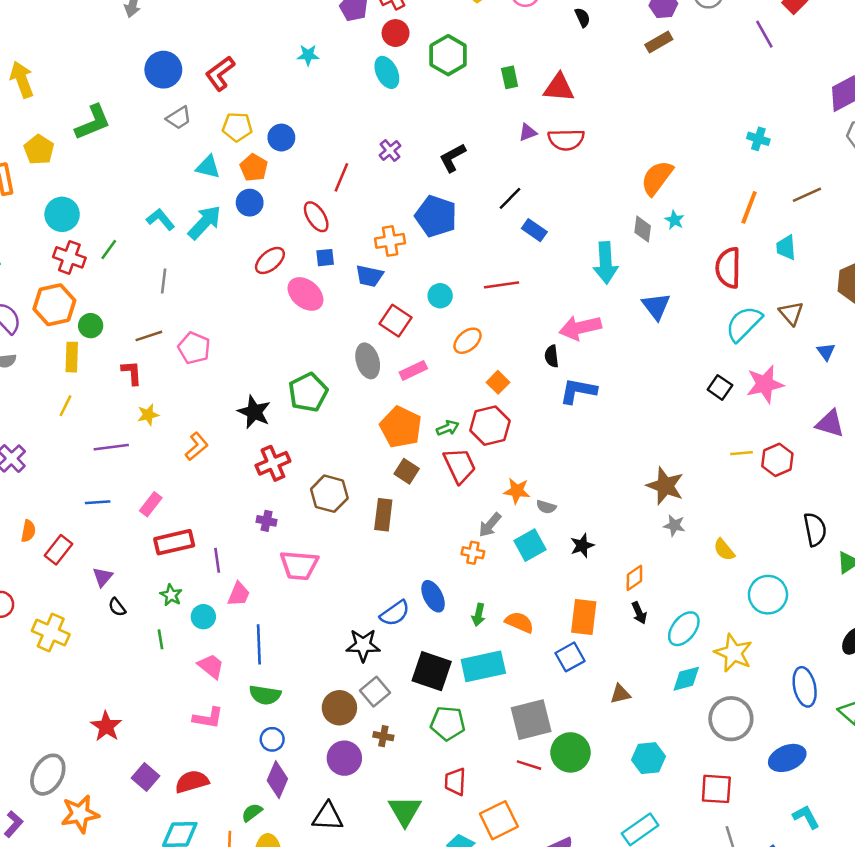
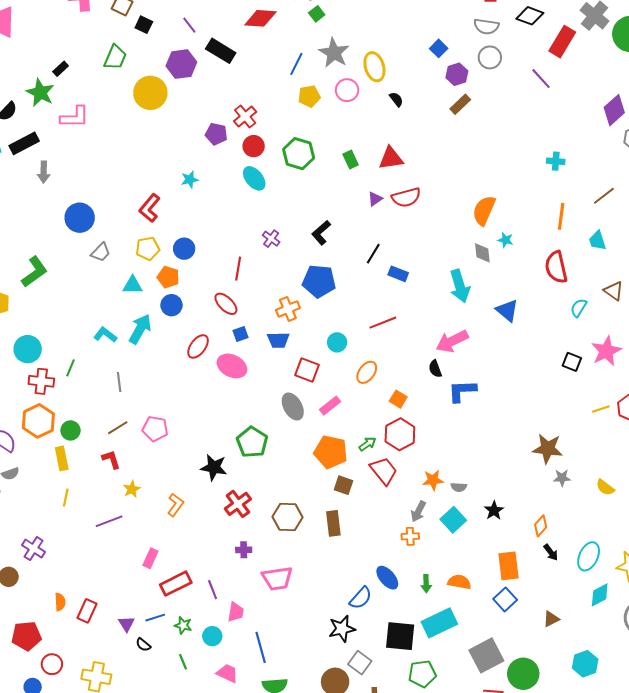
red L-shape: (220, 73) -> (150, 208), moved
cyan semicircle: (744, 324) -> (579, 308), size x0.6
blue line: (98, 502) -> (155, 618), moved

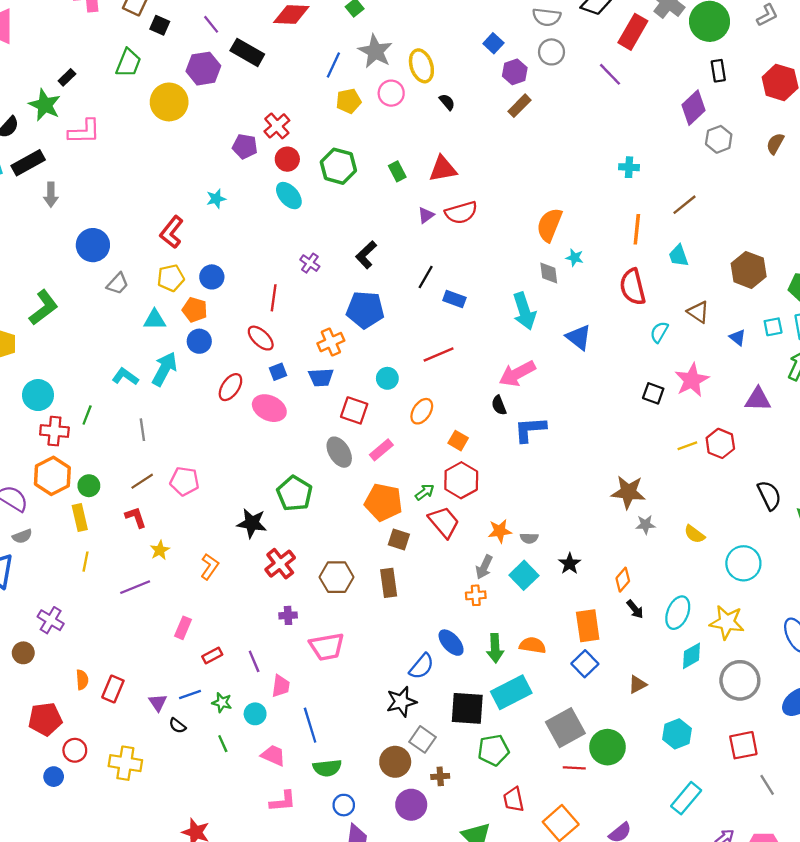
red rectangle: (176, 584) -> (212, 656), size x0.6
green arrow: (426, 584) -> (495, 648), size x1.4

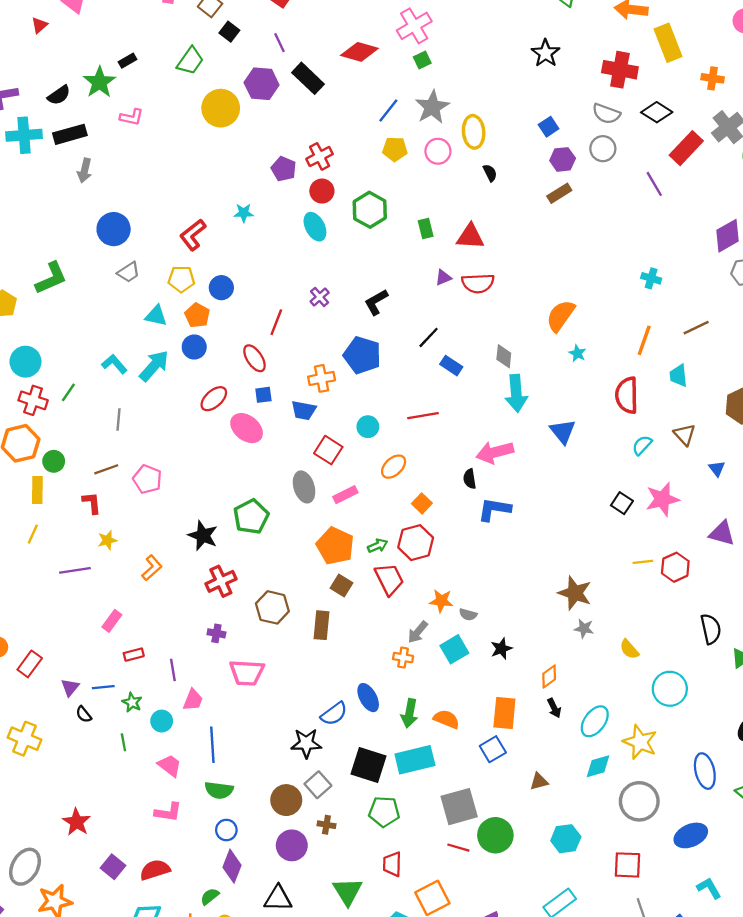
pink L-shape: (84, 132) -> (132, 117), size x0.7
gray diamond: (549, 273) -> (504, 356), moved

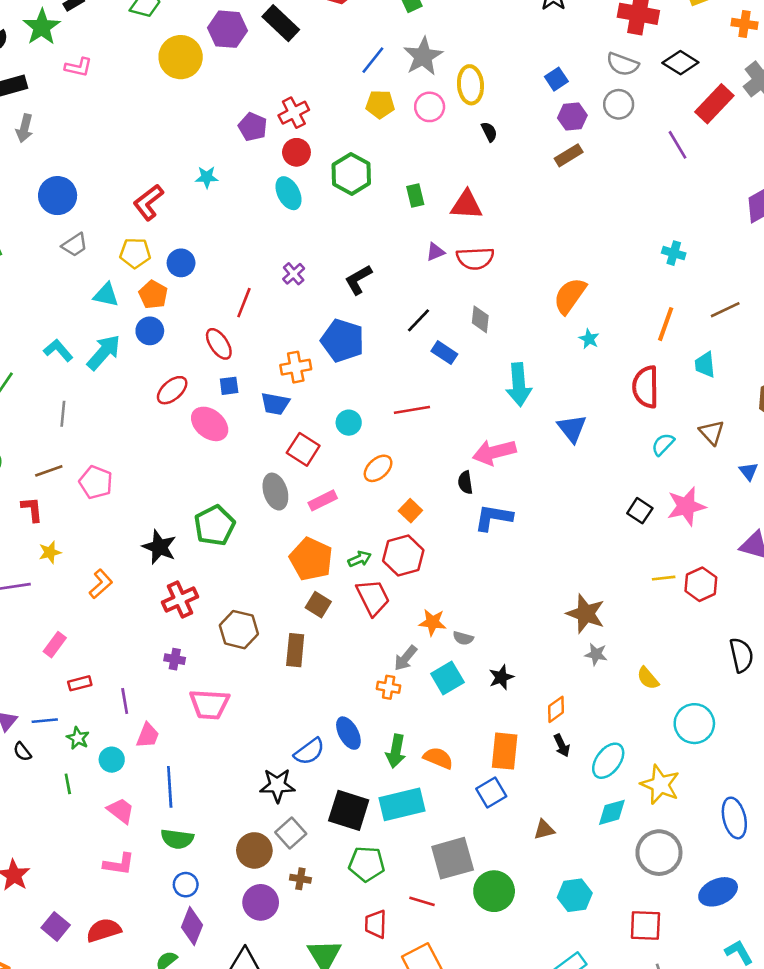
gray diamond: (504, 356) -> (480, 319), moved
red line: (458, 848) -> (422, 901), moved

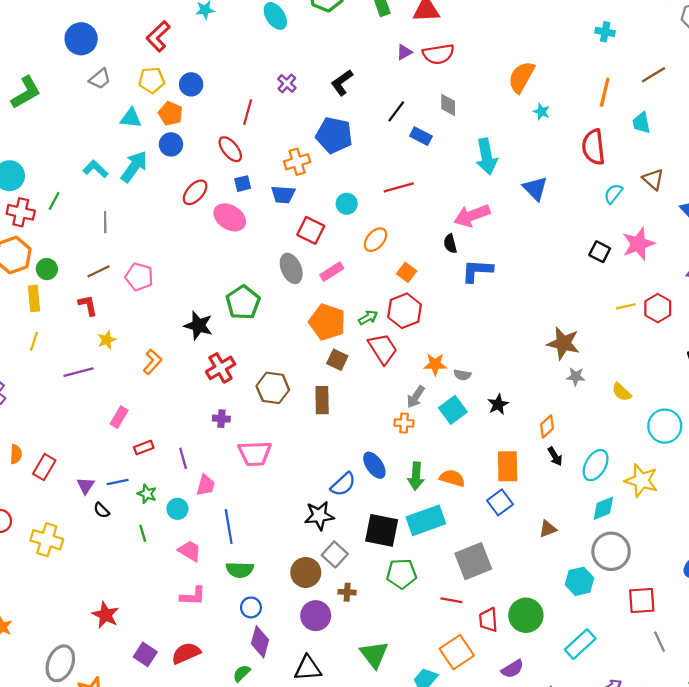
gray circle: (659, 853) -> (611, 551), moved
green circle: (494, 891) -> (526, 615), moved
red trapezoid: (376, 924) -> (488, 620), moved

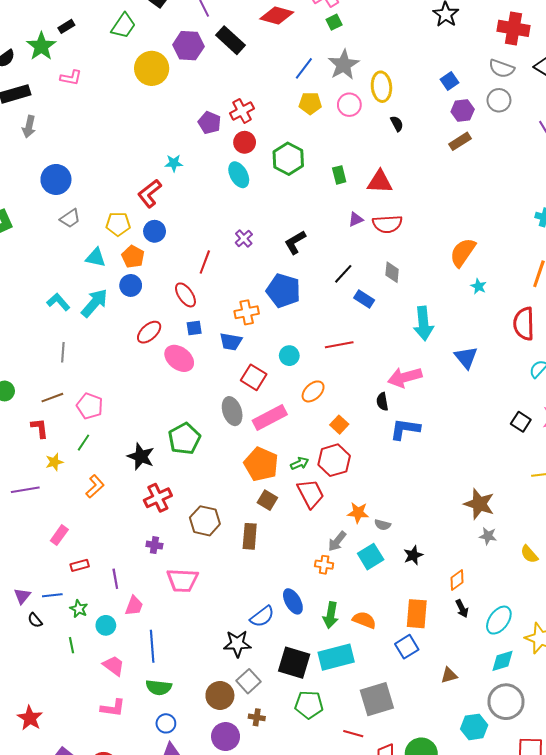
red L-shape: (158, 36) -> (150, 193), moved
green line: (54, 201) -> (83, 443), moved
pink rectangle: (332, 272) -> (270, 418), size x1.5

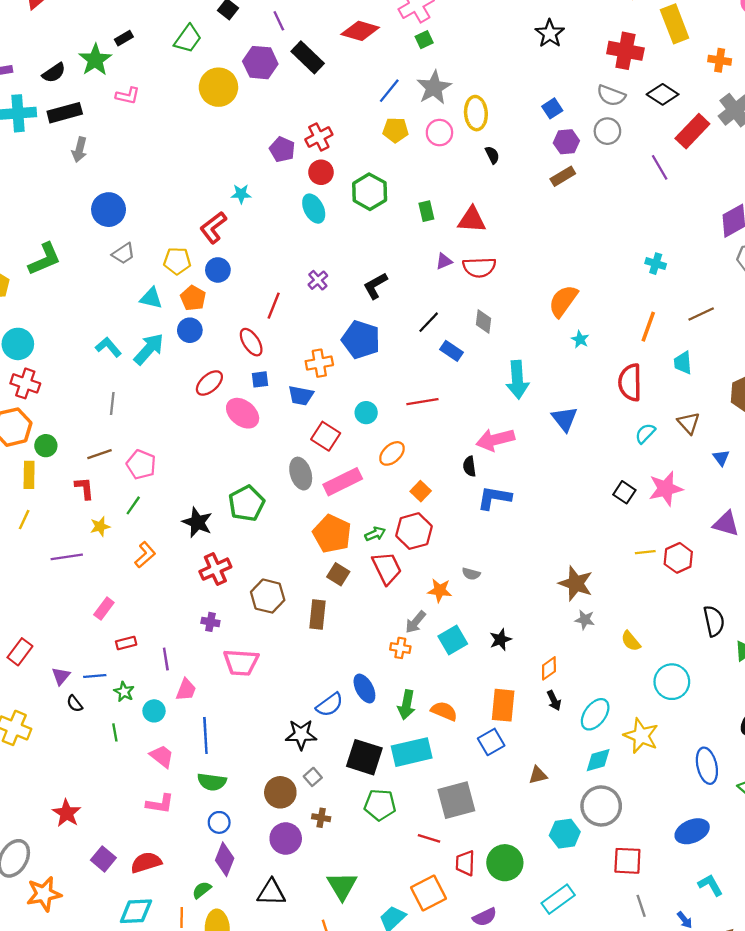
gray semicircle: (383, 525) -> (471, 574), moved
gray square: (248, 681) -> (313, 777), size x0.7

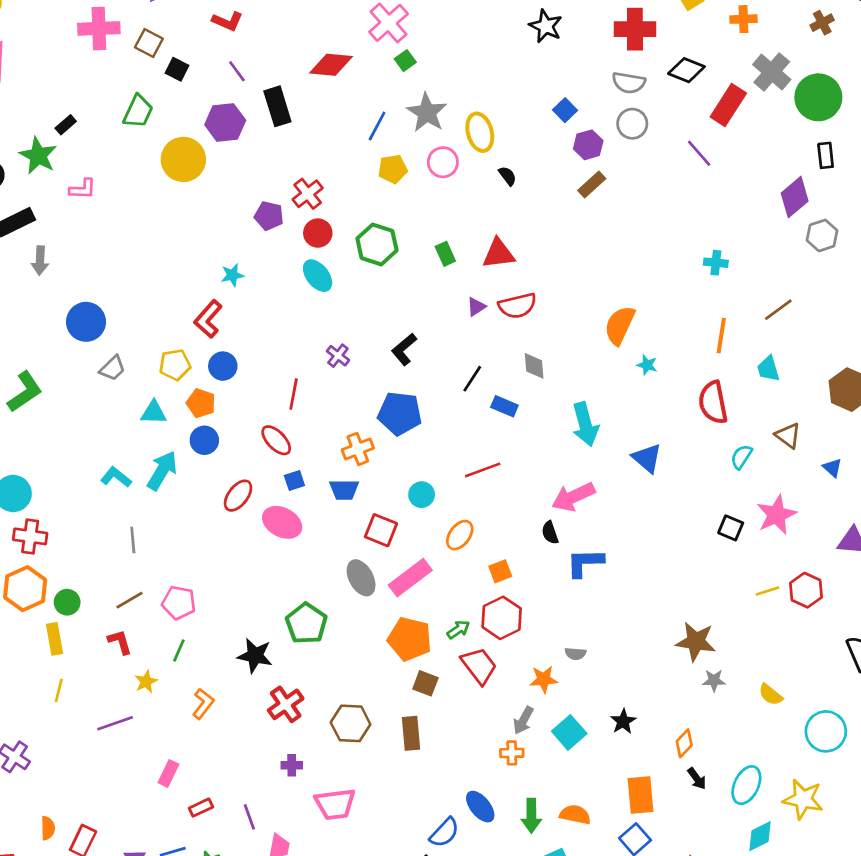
black rectangle: (308, 57) -> (277, 106), turned 40
orange square: (421, 491) -> (500, 571), turned 36

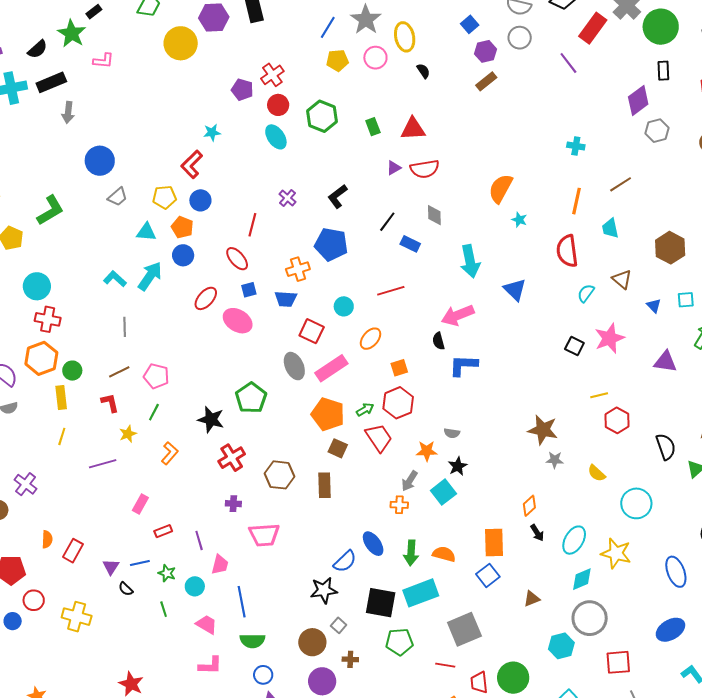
red hexagon: (806, 590) -> (617, 420), moved
black star: (623, 721) -> (458, 466), moved

